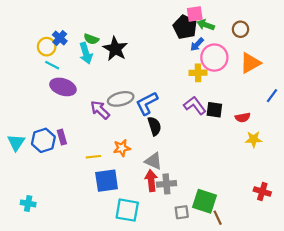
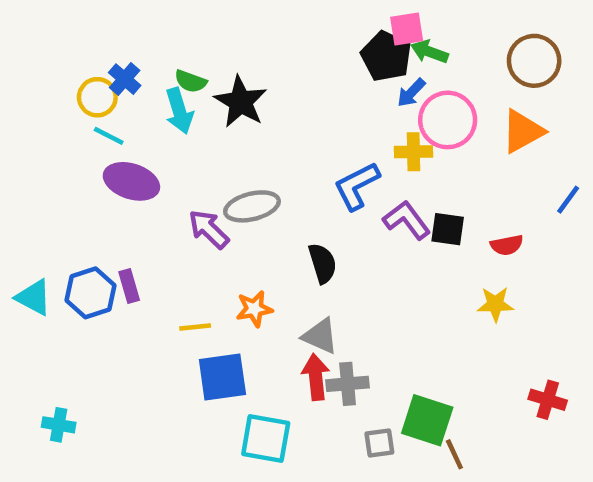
brown circle: (241, 29) -> (534, 61), moved, size x1.5
blue L-shape: (147, 103) -> (357, 186), moved
yellow star: (254, 139) -> (495, 304), moved
cyan triangle: (16, 143) -> (34, 297), turned -36

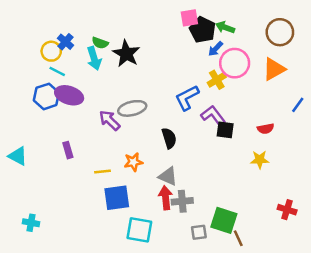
pink square: (407, 29) -> (189, 18), moved
yellow cross: (414, 152) -> (217, 80), turned -30
black square: (448, 229) -> (225, 130), moved
blue hexagon: (91, 293) -> (46, 96), moved

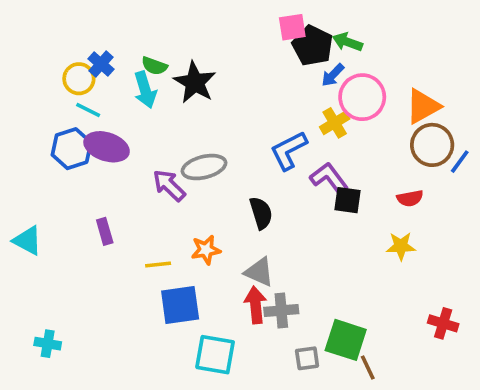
brown circle: (280, 32) -> (432, 145), moved

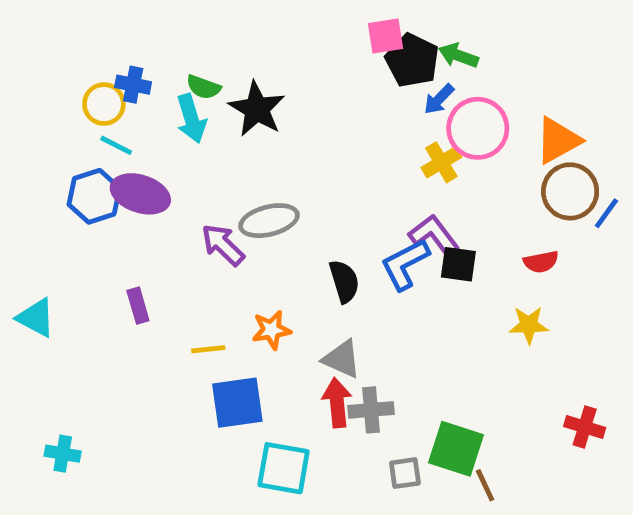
blue cross: (101, 64) -> (133, 85), turned -30
blue L-shape: (289, 150) -> (405, 264), moved

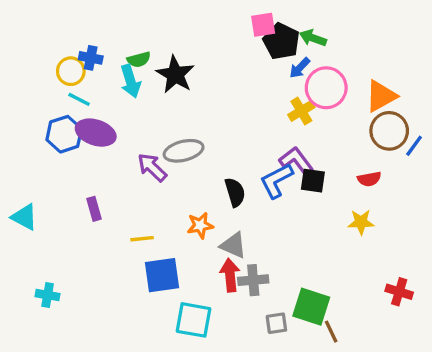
green semicircle: (203, 87) -> (139, 60), turned -35
orange star: (271, 330) -> (200, 225), moved
cyan cross: (63, 454) -> (48, 295), moved

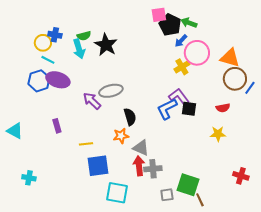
orange triangle: (381, 96) -> (230, 58), turned 45
black semicircle: (235, 192) -> (130, 117), moved

